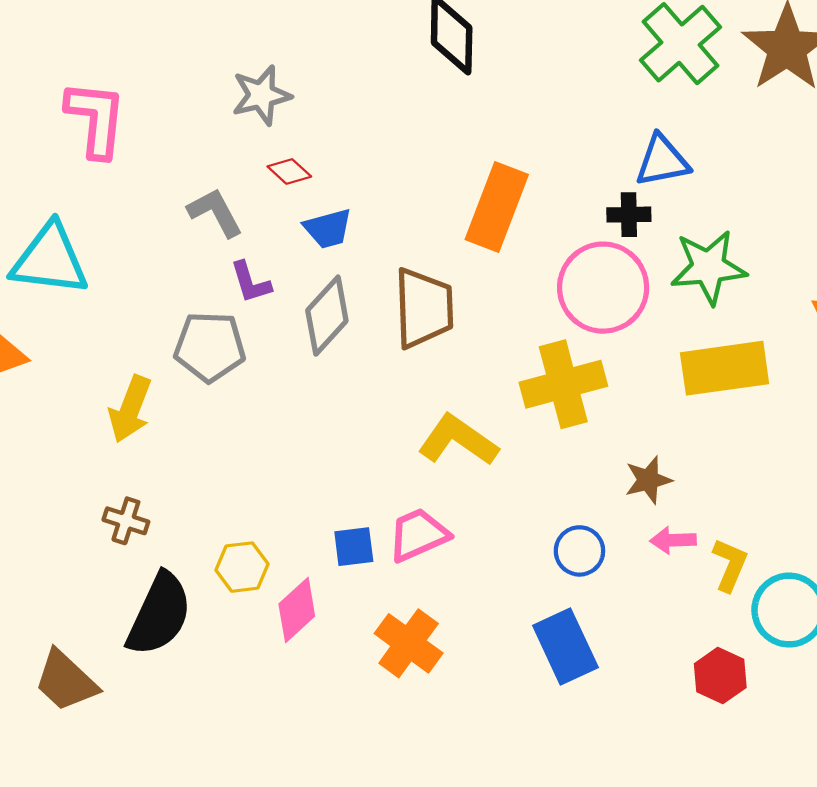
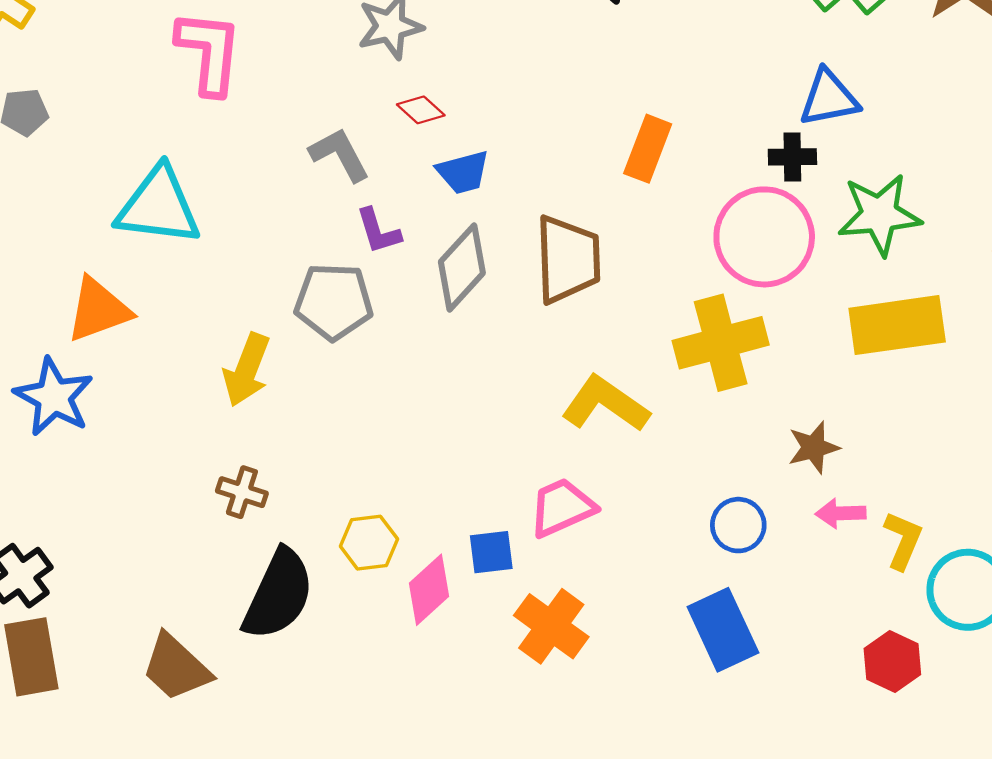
orange rectangle: (497, 207) -> (648, 149), size x0.7
blue square: (354, 547) -> (491, 552), moved

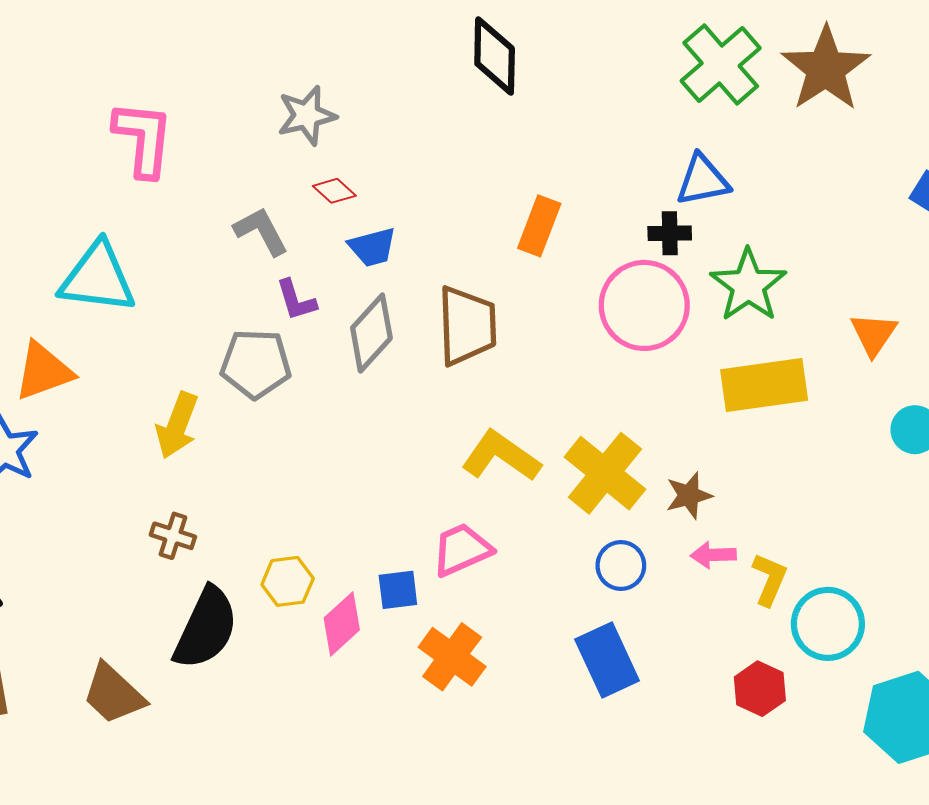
green star: (879, 215) -> (748, 285), turned -30
yellow cross: (721, 343) -> (605, 473), moved, turned -36

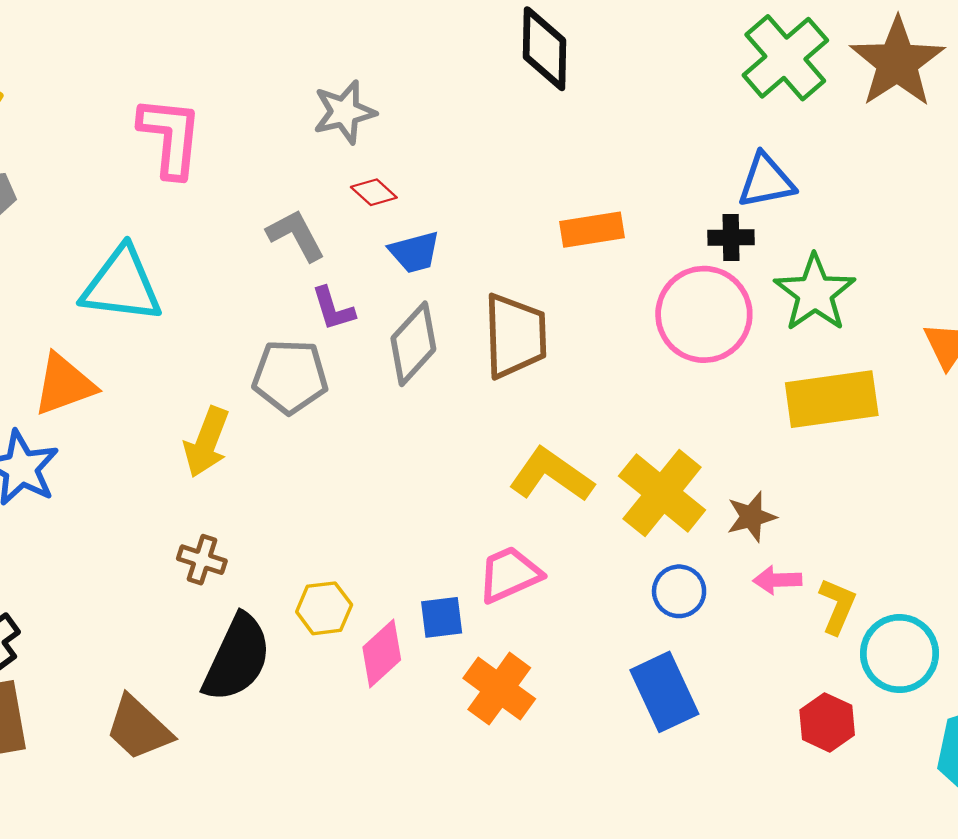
orange rectangle: (539, 226) -> (592, 230), turned 60

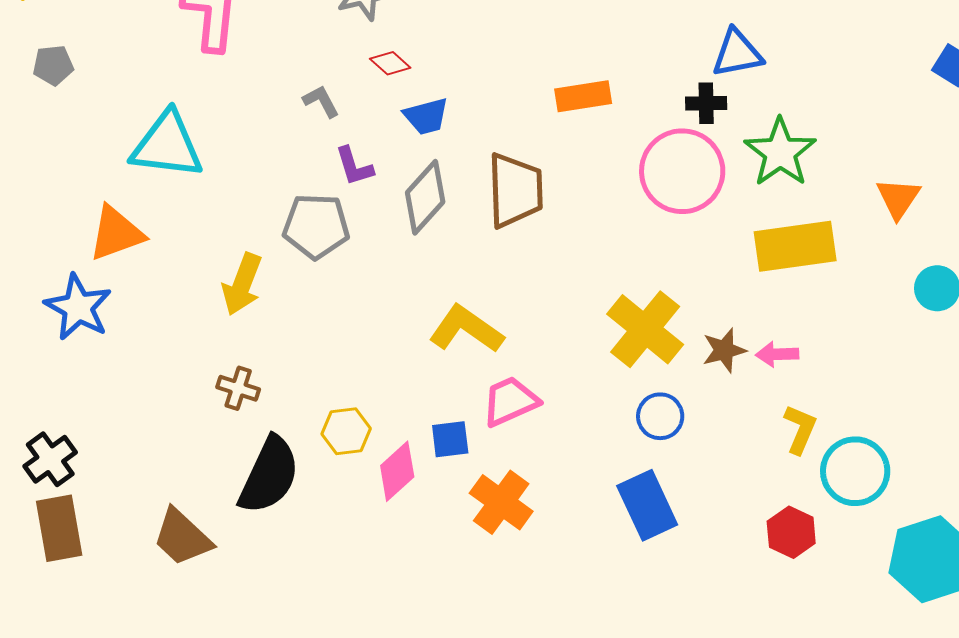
gray L-shape: (296, 235) -> (321, 101), size x0.7
yellow L-shape: (551, 475) -> (466, 329), moved
pink arrow: (777, 580) -> (777, 354), moved

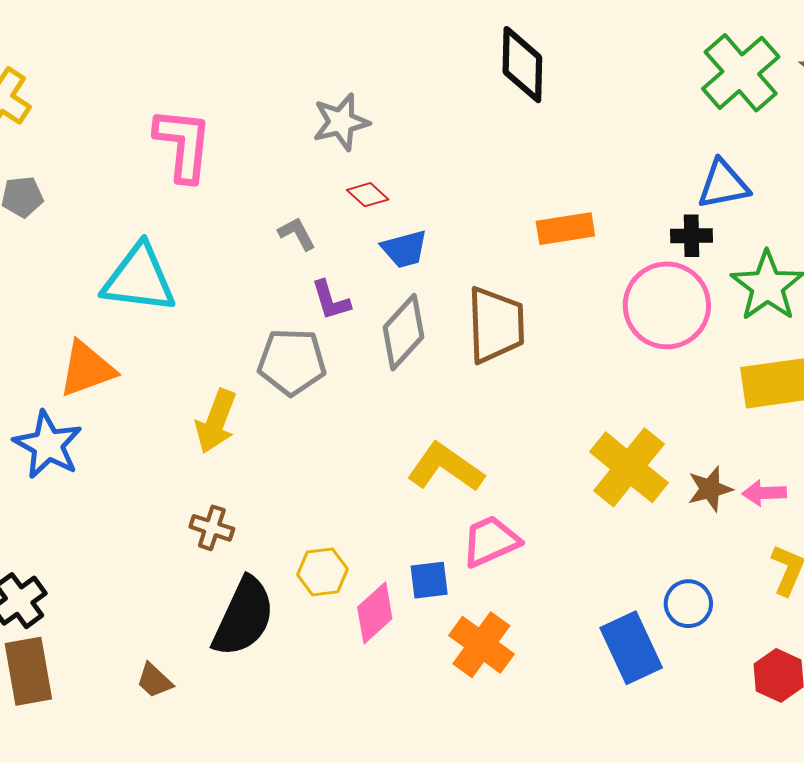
blue circle: (660, 416) -> (688, 604), moved
brown trapezoid: (182, 537) -> (154, 681), size x0.6

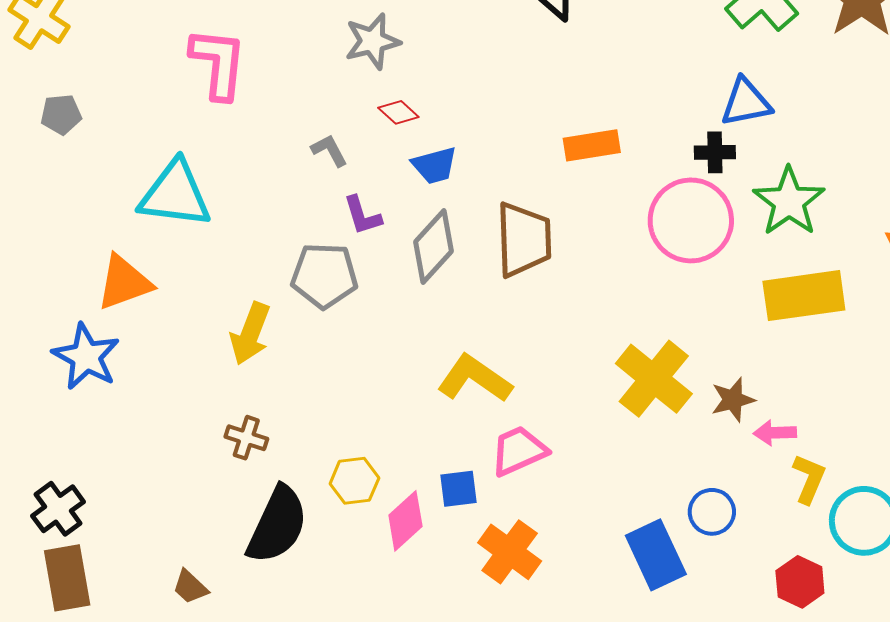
pink arrow: (764, 493) -> (775, 433), moved

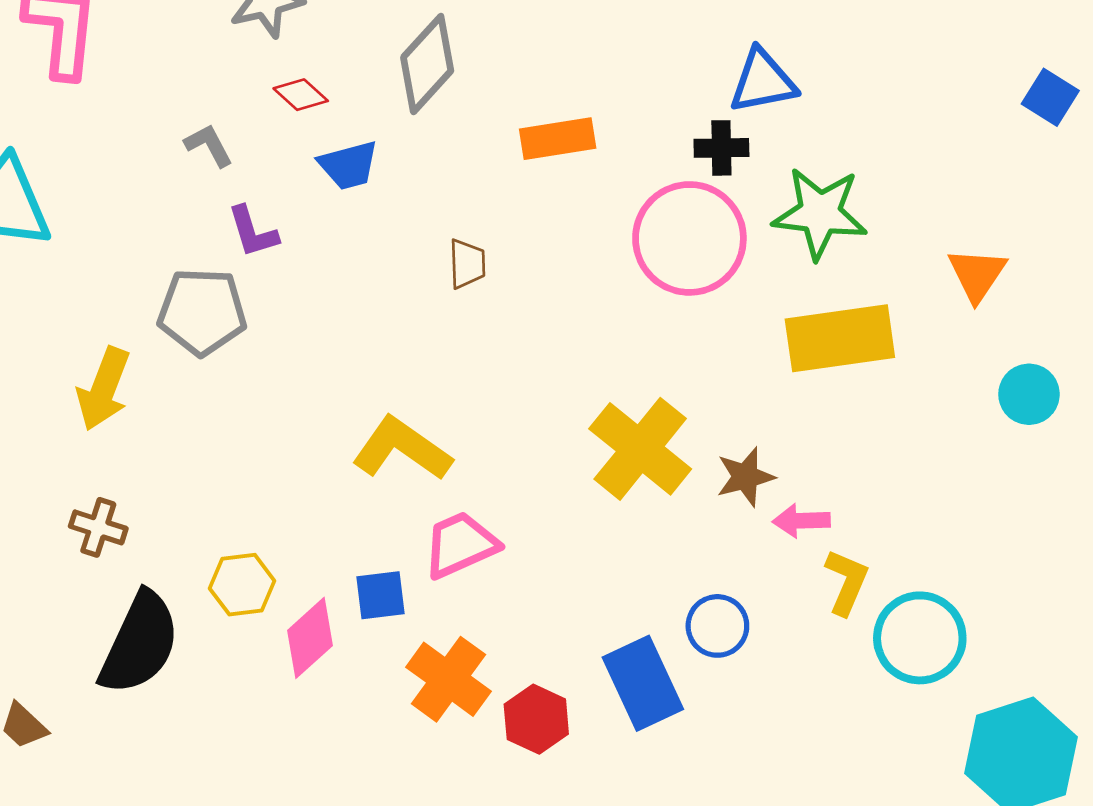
green star: (789, 201) -> (820, 213), turned -30
brown trapezoid: (524, 239) -> (467, 264), size x0.5
gray diamond: (434, 247) -> (427, 64), moved
red hexagon: (800, 582) -> (536, 719), moved

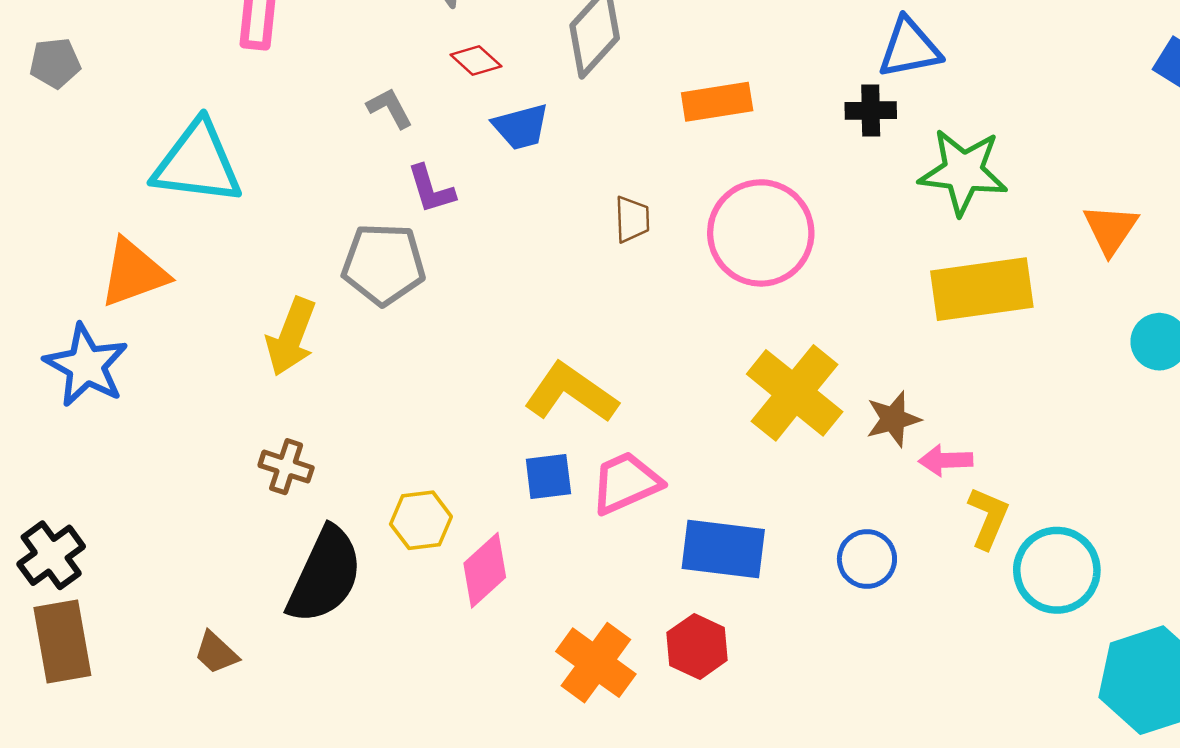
pink circle: (689, 238) -> (761, 233), moved
blue square: (381, 595) -> (548, 477), moved
orange cross: (448, 679) -> (596, 663), moved
blue rectangle: (643, 683) -> (723, 549), moved, turned -58

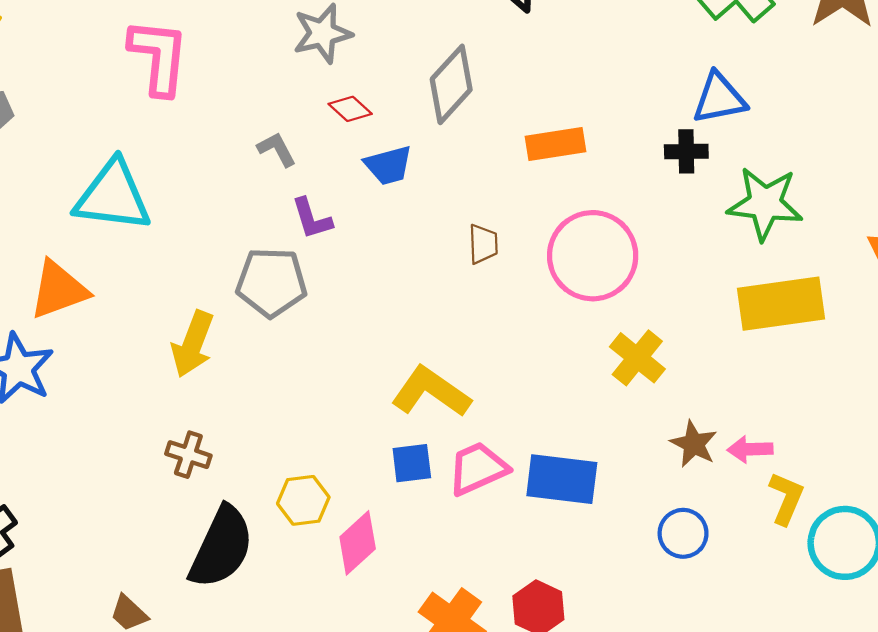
yellow cross: (795, 393) -> (637, 358), moved, size x0.7
brown star: (893, 419) -> (694, 444), moved, turned -30
blue rectangle: (723, 549) -> (562, 479), moved

